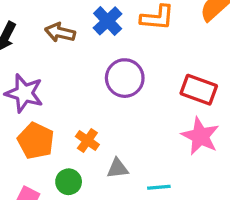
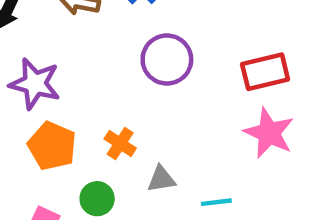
red rectangle: (199, 90) -> (265, 72), turned -32

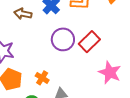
red rectangle: (265, 72) -> (89, 42), moved, turned -30

